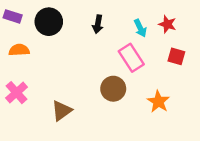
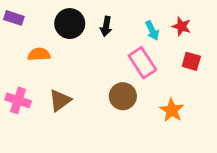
black circle: (49, 22) -> (70, 24), moved
orange semicircle: (19, 50) -> (39, 54), moved
pink cross: (17, 93) -> (18, 100), turned -30
brown triangle: (62, 111) -> (60, 100), moved

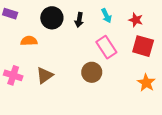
cyan arrow: (152, 31) -> (106, 16), moved
red square: (191, 61) -> (143, 46), size x1.5
orange star: (172, 110) -> (146, 83), moved

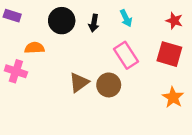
red star: (136, 20) -> (174, 21), moved
pink cross: (13, 75) -> (16, 71), moved
brown triangle: (45, 75) -> (79, 82), moved

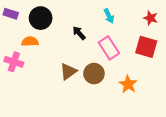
black circle: (62, 21) -> (41, 18), moved
black arrow: (94, 23) -> (79, 33), moved, turned 128
orange star: (173, 97) -> (128, 84), moved

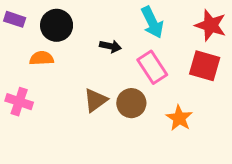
cyan arrow: (109, 16) -> (152, 22), size x1.5
red star: (151, 18) -> (211, 25), size x1.5
black arrow: (79, 33) -> (110, 46), turned 144
pink cross: (14, 62) -> (19, 102), moved

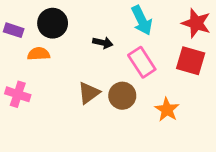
purple rectangle: (15, 19) -> (14, 30), moved

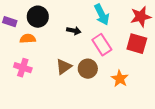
red star: (196, 23) -> (141, 17), turned -30
pink cross: (18, 94) -> (23, 68), moved

